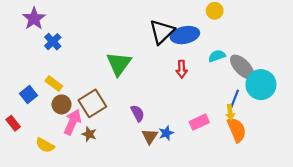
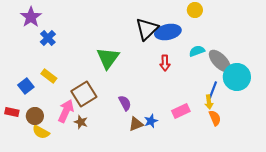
brown circle: (62, 104) -> (35, 116), moved
red rectangle: (13, 123) -> (12, 112), turned -40
orange semicircle: (237, 130) -> (215, 118), size x0.7
brown triangle: (150, 136) -> (136, 124), turned 35

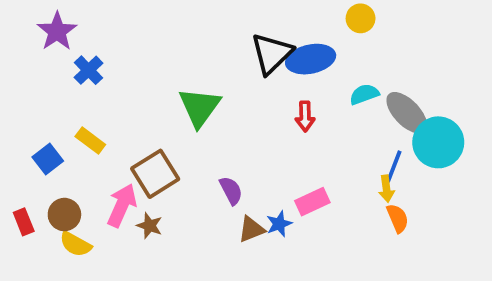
pink rectangle: (181, 111) -> (312, 202), moved
red rectangle: (12, 112) -> (24, 222), moved, turned 56

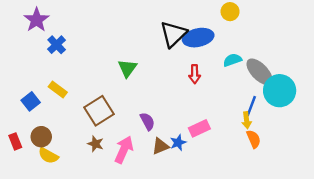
green triangle: (200, 107) -> (127, 68), size x0.7
pink arrow: (122, 205) -> (124, 150), moved

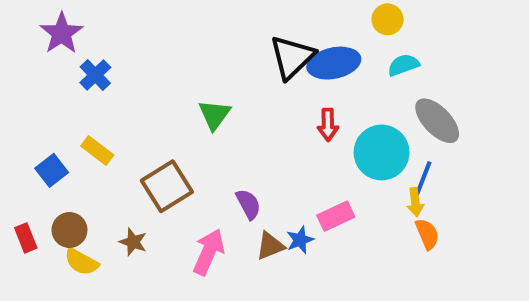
cyan semicircle: (232, 60) -> (403, 65), moved
cyan circle: (280, 91) -> (382, 152), moved
brown star: (95, 144) -> (133, 242), moved

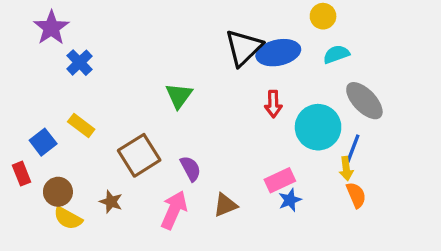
purple semicircle: (248, 204) -> (190, 169), moved
red rectangle: (26, 238) -> (22, 174), moved
blue star: (300, 240) -> (290, 200), moved

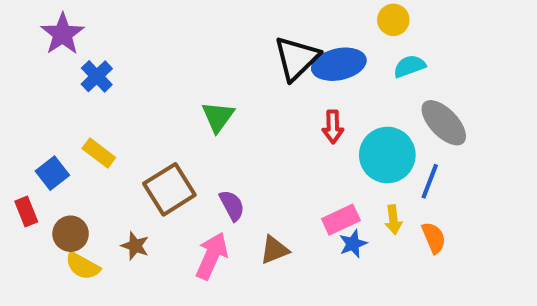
yellow arrow: (346, 169) -> (393, 220), moved

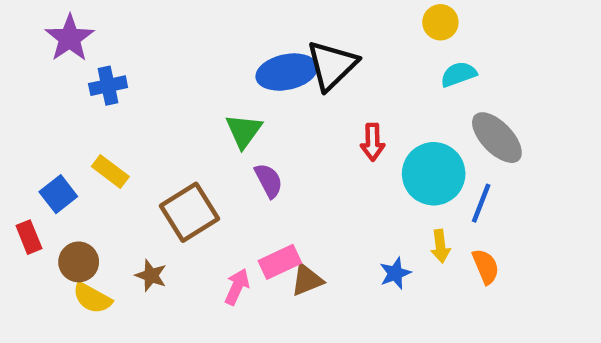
blue ellipse: (339, 64) -> (287, 72), moved
blue cross: (97, 76) -> (108, 86), turned 32
purple semicircle: (232, 205) -> (269, 181), moved
pink rectangle: (341, 220) -> (280, 262), moved
pink arrow: (212, 256) -> (237, 287), size x0.7

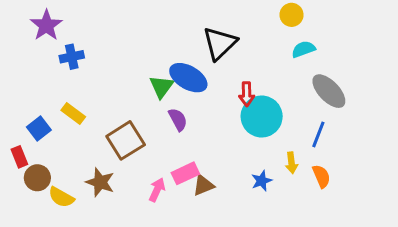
blue ellipse: (287, 72) -> (188, 78), moved, turned 42
cyan circle: (434, 174) -> (262, 116), moved
brown circle: (79, 262) -> (37, 178), moved
brown star: (151, 276) -> (100, 182), size x1.4

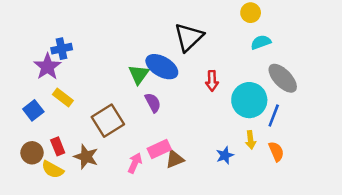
purple star: (46, 25) -> (47, 67), moved
cyan circle: (262, 116) -> (249, 100), moved
red rectangle: (19, 157) -> (58, 146), moved

